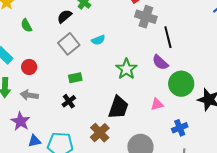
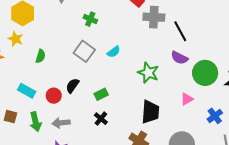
black semicircle: (65, 16) -> (72, 86), moved
green semicircle: (26, 25) -> (40, 56), turned -120
gray square: (69, 44) -> (84, 51), moved

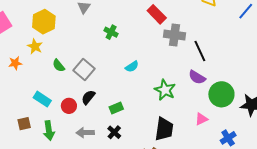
gray square: (84, 51) -> (84, 70), moved
green semicircle: (40, 56) -> (59, 66), turned 120
brown square: (10, 117) -> (24, 124), turned -32
gray arrow: (61, 123) -> (85, 133), moved

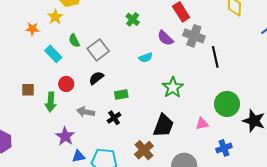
purple semicircle: (197, 77) -> (165, 38), moved
cyan rectangle: (42, 99) -> (53, 54), moved
red circle: (69, 106) -> (66, 84), moved

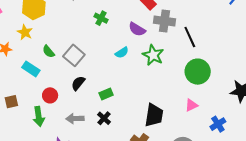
green star: (173, 87) -> (153, 55), moved
brown square: (28, 90) -> (11, 102), moved
green circle: (227, 104) -> (198, 72), moved

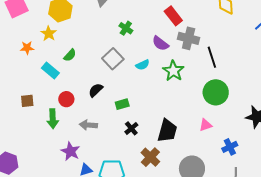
green semicircle: (49, 51) -> (70, 55), turned -104
gray square: (74, 55) -> (113, 59), moved
black cross: (104, 118) -> (131, 128), moved

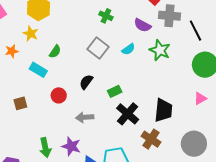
green arrow: (53, 119) -> (45, 148), moved
black cross: (131, 128) -> (128, 114), size x1.6

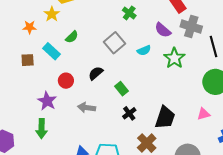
green rectangle: (115, 91) -> (121, 89), turned 64
brown square: (20, 103) -> (28, 60), moved
black cross: (128, 114) -> (129, 113), size x0.6
purple star: (71, 146) -> (47, 101), moved

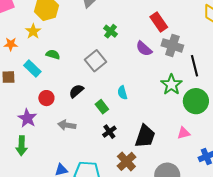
green semicircle: (72, 37) -> (53, 54), turned -120
cyan semicircle: (144, 50) -> (122, 93), moved, turned 96
green star: (174, 58) -> (171, 85), moved

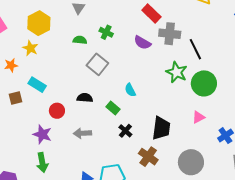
green semicircle: (53, 54) -> (80, 40), moved
black semicircle: (76, 91) -> (85, 98), turned 56

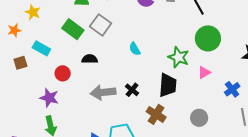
green star: (177, 72) -> (179, 57), moved
green rectangle: (113, 108) -> (73, 29), moved, size x1.5
gray arrow: (82, 133) -> (103, 92), moved, size x1.4
gray circle: (191, 162) -> (199, 118), size x0.7

